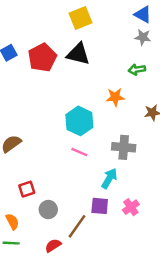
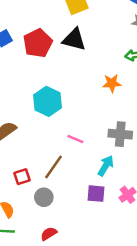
cyan hexagon: (79, 121) -> (47, 101), moved
brown line: (77, 226) -> (54, 167), moved

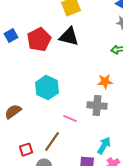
orange star: (112, 83) -> (105, 82), moved
gray cross: (120, 134) -> (97, 106), moved
cyan arrow: (106, 166) -> (104, 146), moved

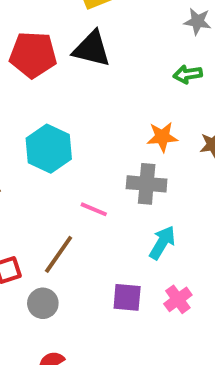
red pentagon: (39, 40) -> (33, 55), turned 30
cyan arrow: (104, 146) -> (162, 243), moved

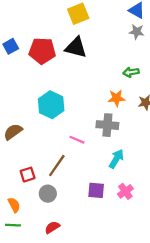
green arrow: (188, 74) -> (131, 72), moved

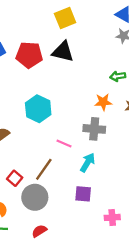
cyan arrow: (116, 159) -> (88, 163), moved
red square: (28, 175) -> (15, 178), turned -32
pink cross: (125, 191) -> (112, 217), moved, turned 32
gray circle: (48, 194) -> (35, 197), size x1.5

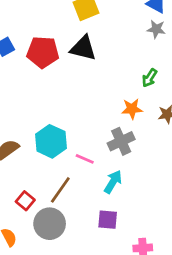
green arrow: (118, 76) -> (149, 78), turned -48
cyan hexagon: (38, 109) -> (51, 141), moved
gray cross: (94, 129) -> (121, 141), turned -30

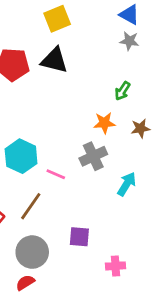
cyan arrow: (113, 182) -> (127, 184), moved
gray circle: (50, 224) -> (32, 252), moved

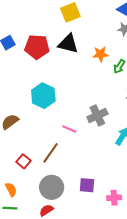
orange star: (104, 123) -> (101, 54), moved
cyan hexagon: (21, 156) -> (43, 96), moved
purple square: (79, 237) -> (87, 185), moved

